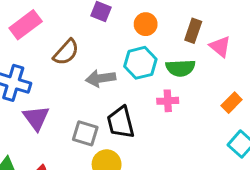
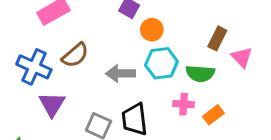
orange circle: (146, 24) -> (152, 30), moved
brown semicircle: (66, 52) -> (75, 55), moved
orange rectangle: (232, 103) -> (213, 115), moved

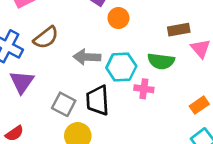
brown rectangle: (217, 38) -> (179, 30), turned 50
cyan hexagon: (161, 63) -> (121, 67), moved
orange rectangle: (213, 115) -> (199, 105), moved

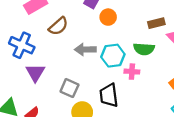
brown semicircle: (46, 38) -> (58, 26), moved
black trapezoid: (98, 100) -> (109, 95), moved

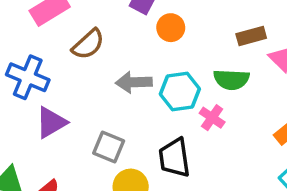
pink cross: (132, 72) -> (212, 118), turned 32
purple triangle: (35, 73) -> (51, 122), turned 30

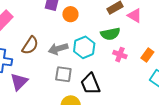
brown semicircle: (88, 44) -> (30, 45), moved
pink cross: (212, 118) -> (120, 55), moved
gray square: (109, 147) -> (63, 74), moved

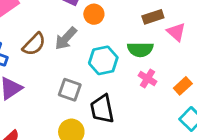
gray arrow: (58, 49) -> (66, 38), moved, turned -42

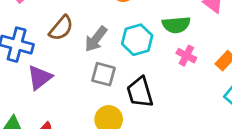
gray arrow: (66, 38) -> (96, 39), moved

